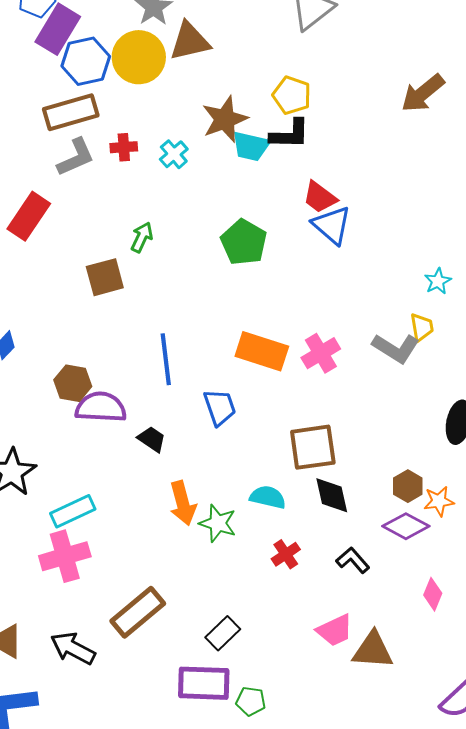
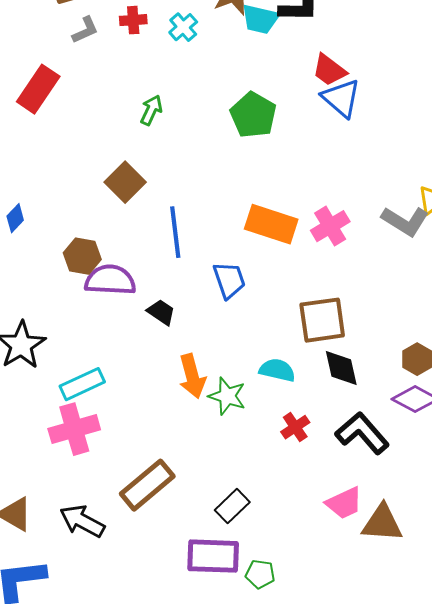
gray L-shape: (76, 157) -> (85, 30), size x0.7
brown square: (105, 277) -> (125, 182), moved, turned -30
black L-shape: (353, 560) -> (362, 433), size x1.6

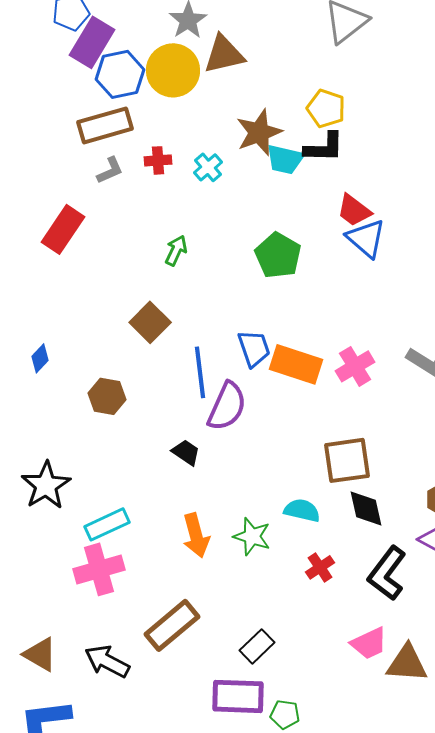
purple semicircle: (110, 280) -> (227, 406), moved, turned 111
blue trapezoid: (229, 280) -> (254, 348), moved
orange arrow: (192, 376) -> (196, 535), moved
black L-shape: (362, 433) -> (387, 573), turned -102

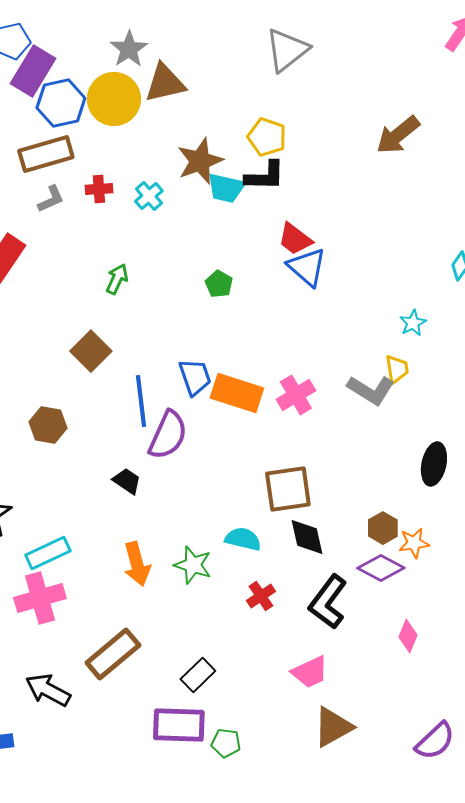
green pentagon: (278, 255) -> (219, 284), size x0.6
brown triangle: (407, 663) -> (333, 727), moved, turned -33

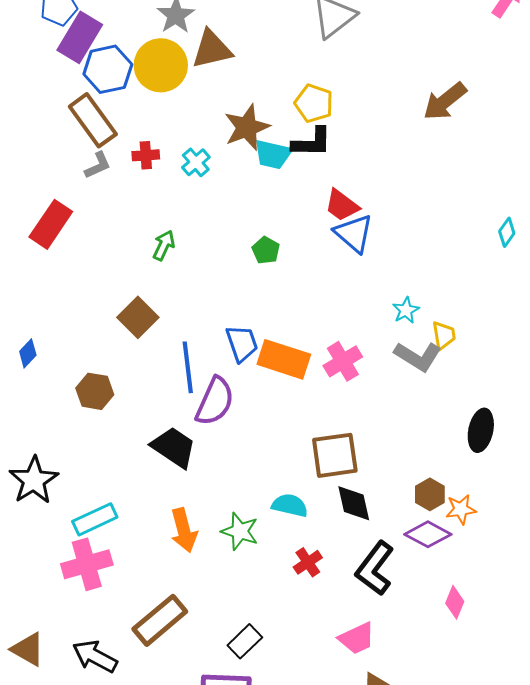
brown rectangle: (46, 154) -> (93, 120), turned 70
cyan star: (413, 323) -> (406, 310), moved
black trapezoid: (127, 481) -> (174, 447), size x1.6

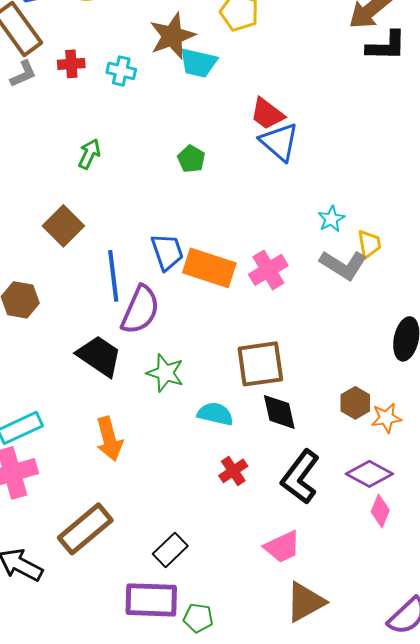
black L-shape: (312, 142) -> (386, 46), moved
cyan cross: (196, 162) -> (121, 71), turned -36
green star: (240, 531) -> (165, 373), moved
purple diamond: (428, 534) -> (369, 474), moved

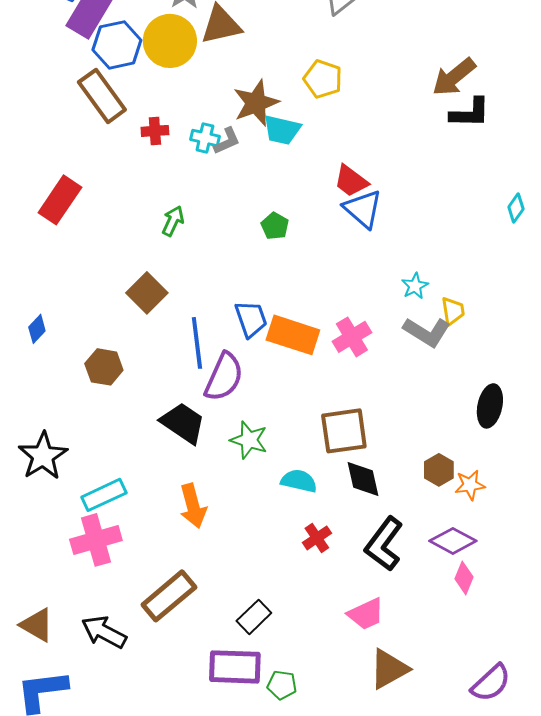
gray L-shape: (23, 74) -> (227, 141), moved

